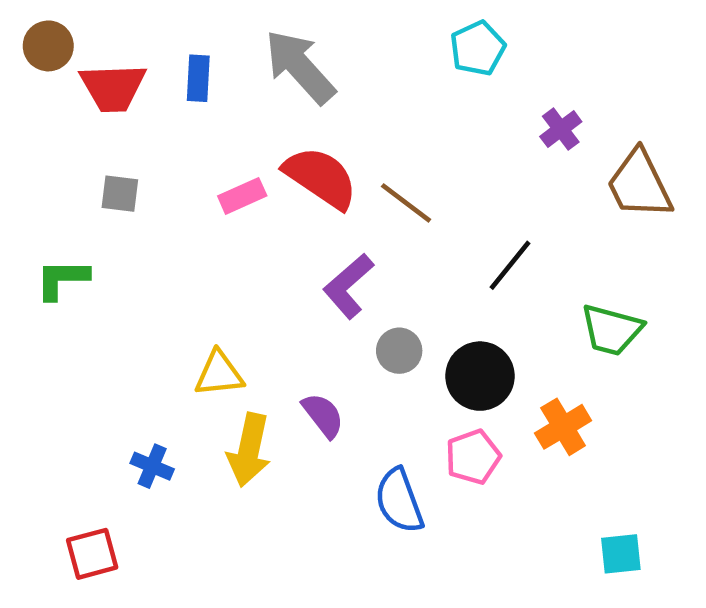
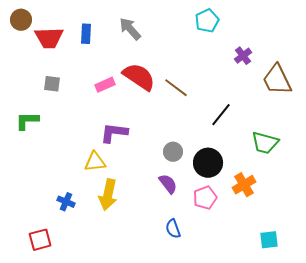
gray arrow: (300, 67) -> (130, 29), size x0.7
purple L-shape: (348, 286) -> (114, 133), moved, turned 48
purple semicircle: (323, 415) -> (168, 184), moved
blue semicircle: (399, 501) -> (173, 229), moved, size x0.7

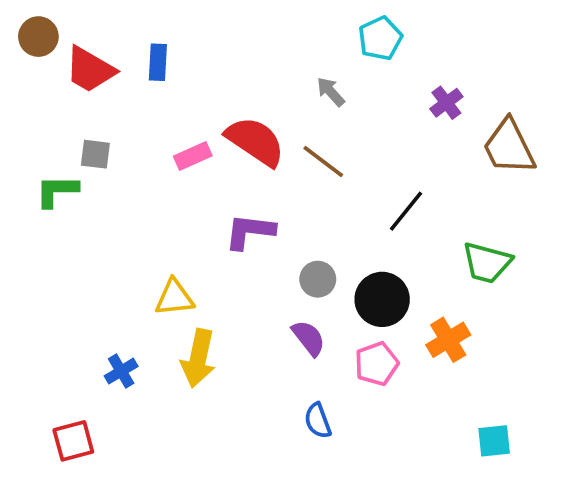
gray arrow: (130, 29) -> (331, 92), moved, size x0.7
red trapezoid: (49, 38) -> (90, 70), turned 32
green L-shape: (27, 121) -> (57, 191), moved
purple L-shape: (114, 133) -> (250, 231), moved
blue cross: (66, 202) -> (121, 371), turned 36

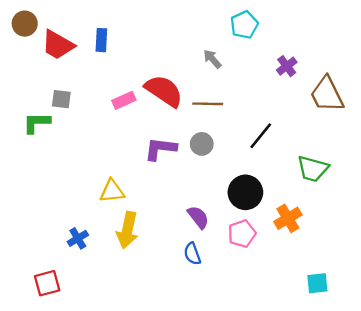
brown line: (323, 162) -> (208, 104), turned -36
gray circle: (318, 279) -> (202, 144), moved
blue semicircle: (318, 421) -> (192, 254), moved

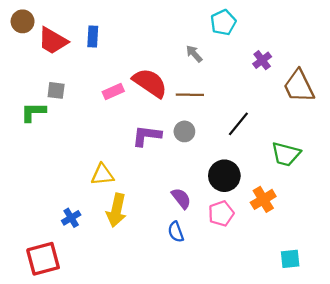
red square: (47, 283) -> (43, 259), size x1.4

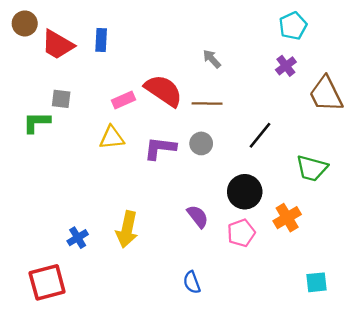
cyan pentagon: (223, 22) -> (293, 26), moved
yellow triangle: (102, 175) -> (112, 138), moved
blue semicircle: (176, 232) -> (192, 282), moved

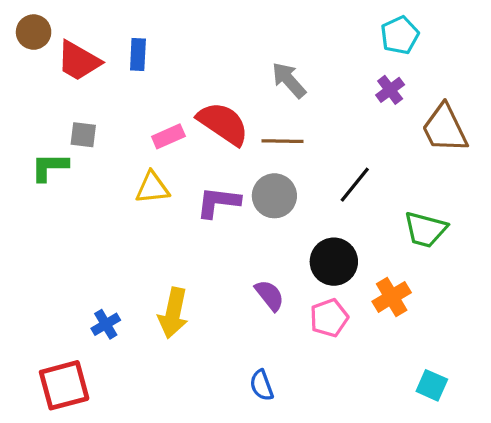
gray arrow: (212, 59) -> (289, 80), size x1.4
gray circle: (201, 143) -> (274, 196), size x1.4
cyan square: (316, 282) -> (432, 385), turned 30

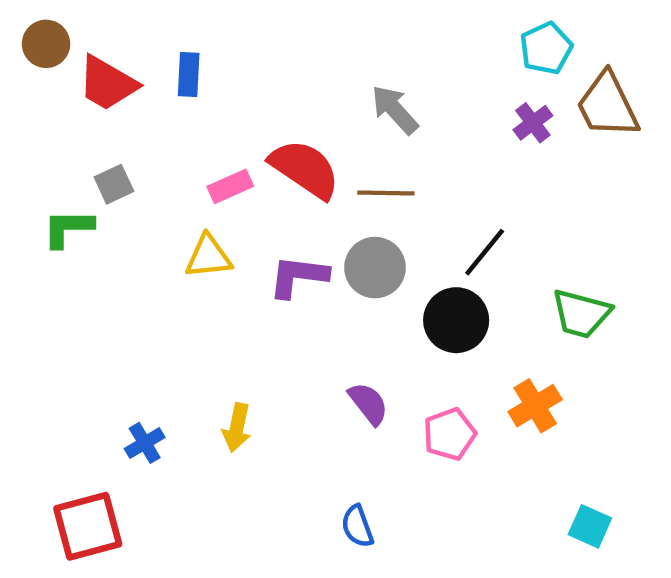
brown trapezoid: (445, 128) -> (607, 105), moved
gray square: (83, 135) -> (114, 184), turned -32
black circle: (334, 262) -> (456, 320), moved
yellow arrow: (173, 313) -> (237, 428), size x0.7

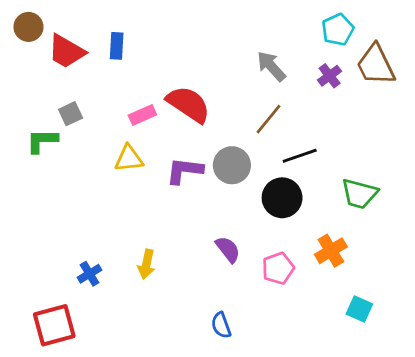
gray arrow: (395, 110) -> (271, 66), moved
brown line: (386, 193) -> (269, 119), moved, turned -52
black line: (485, 252) -> (300, 156), turned 32
cyan square: (590, 526) -> (359, 309), moved

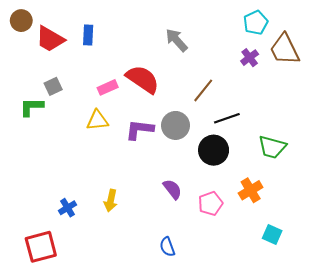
gray arrow: (271, 66) -> (177, 40), moved

